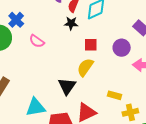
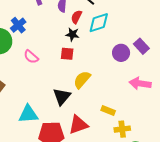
pink semicircle: (37, 41) -> (31, 57), moved
red square: (91, 45) -> (67, 54), moved
purple circle: (122, 48) -> (121, 53), moved

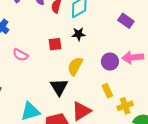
black star: (72, 34) -> (79, 34), moved
purple circle: (121, 53) -> (110, 62), moved
yellow rectangle: (108, 110) -> (107, 91), turned 56

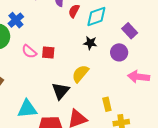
purple rectangle: (126, 21) -> (130, 31), moved
red square: (55, 44) -> (48, 52), moved
purple circle: (110, 62) -> (119, 52), moved

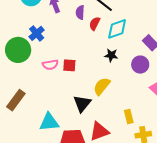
pink semicircle: (29, 52) -> (50, 65), turned -49

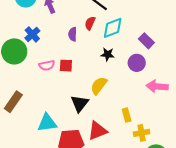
purple semicircle: (80, 12) -> (73, 34), moved

